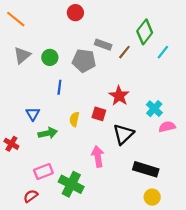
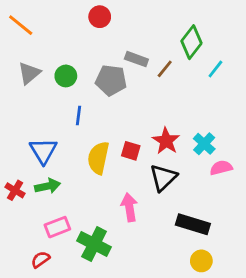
red star: (119, 96) -> (166, 141), moved
blue triangle: (33, 114) -> (43, 151), size x1.5
yellow semicircle: (74, 119) -> (98, 158), size x1.6
green arrow: (48, 133) -> (47, 186), moved

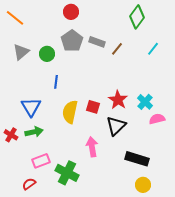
green diamond: (191, 42) -> (137, 17), moved
gray pentagon: (111, 80) -> (72, 41), moved, turned 30

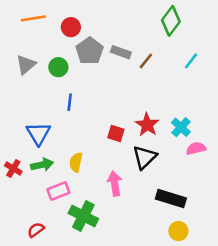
red circle: (71, 12) -> (71, 27), moved
orange line: (15, 18) -> (33, 18), moved, turned -48
yellow semicircle: (70, 112) -> (76, 162), moved, size x0.7
pink rectangle: (41, 161) -> (58, 191), moved

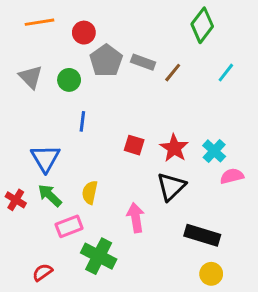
gray triangle: (26, 65) -> (31, 77), turned -35
red square: (116, 133) -> (134, 145), moved
green arrow: (42, 165) -> (50, 195), turned -125

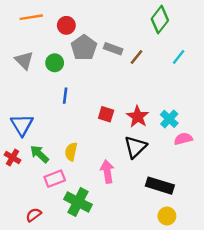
blue triangle: (45, 158) -> (22, 125), moved

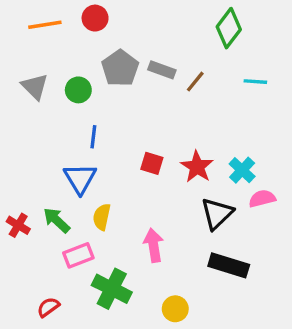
red circle: (66, 25) -> (95, 18), moved
cyan line: (179, 57) -> (255, 82), turned 56
blue triangle: (22, 125) -> (80, 178), moved
black triangle: (135, 147) -> (217, 214), moved
yellow circle: (167, 216) -> (175, 309), moved

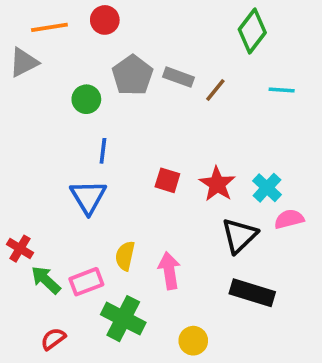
gray triangle: (35, 87) -> (24, 62), moved, turned 48
yellow semicircle: (102, 217) -> (125, 256), moved
green arrow: (57, 220) -> (46, 280), moved

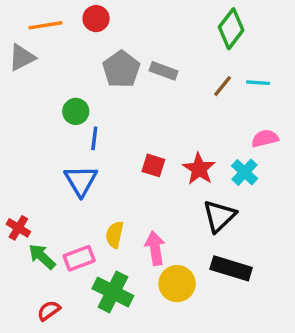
brown line: (215, 90) -> (223, 86), moved
green circle: (86, 99) -> (76, 111), moved
pink semicircle: (289, 219) -> (265, 138), moved
yellow circle: (193, 341) -> (177, 284), moved, size x1.4

